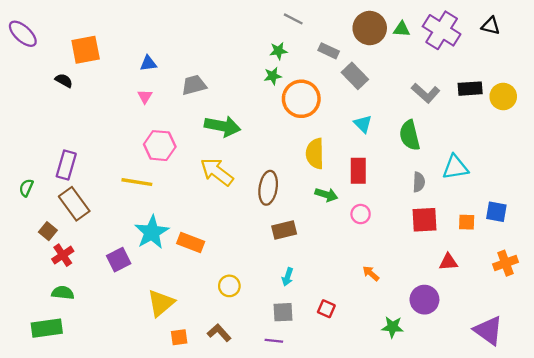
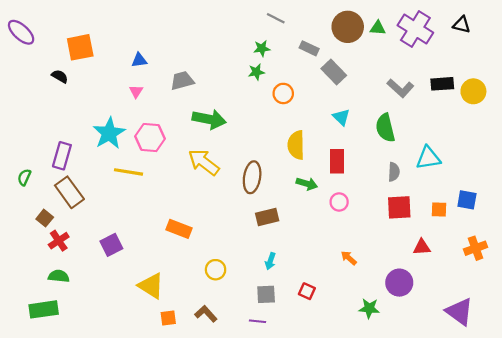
orange circle: (301, 99) -> (283, 93), size x0.6
cyan star: (152, 232) -> (109, 133), moved
yellow triangle: (161, 303) -> (151, 286), turned -48

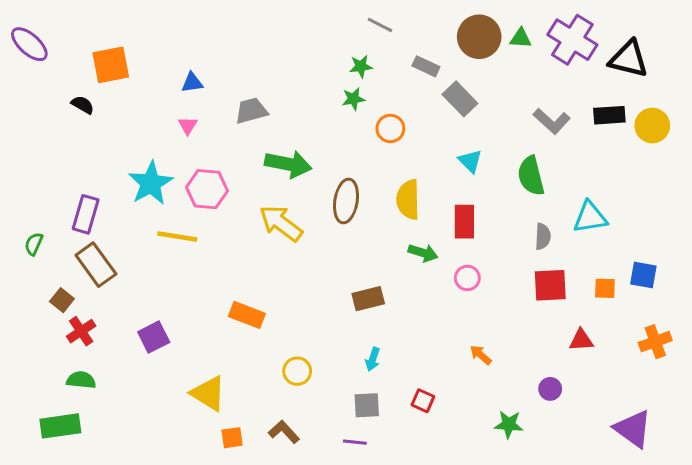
black triangle: (462, 25) -> (629, 59), moved, size x1.6
brown ellipse: (252, 177) -> (346, 201), moved
purple circle: (399, 283) -> (550, 389), size x0.6

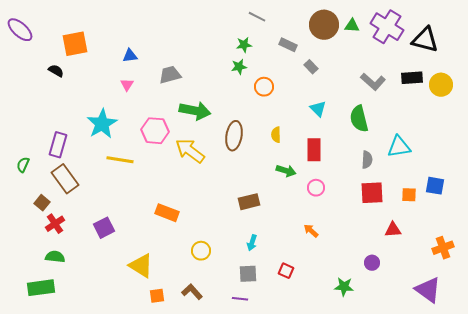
gray rectangle: (460, 99) -> (311, 67), size x0.6
pink hexagon: (207, 189) -> (155, 131), moved
yellow semicircle: (408, 200) -> (276, 135), size x0.6
orange cross: (655, 342) -> (443, 248), moved
orange arrow: (481, 355) -> (311, 231), moved

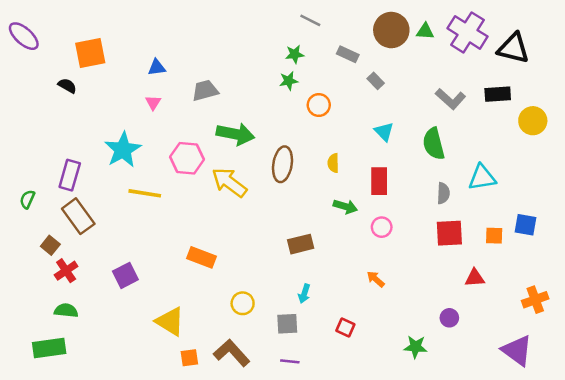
yellow circle: (441, 85) -> (533, 121), moved
gray square: (248, 274) -> (287, 324), moved
brown L-shape: (192, 292) -> (232, 353), size x1.4

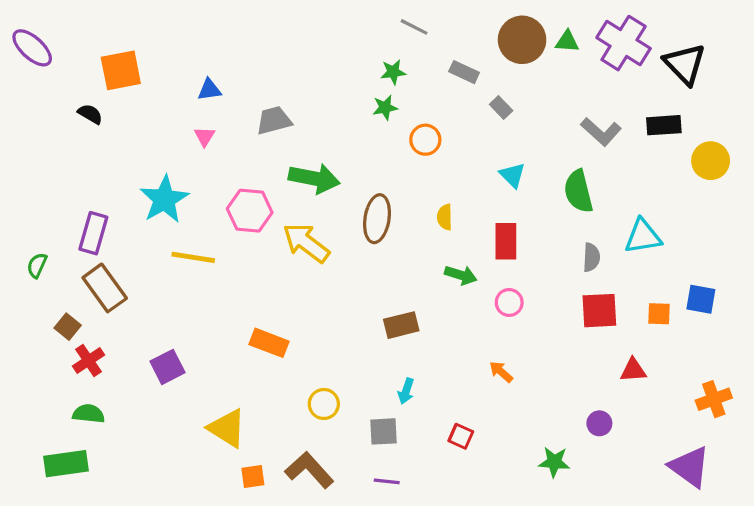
black triangle: (513, 48) -> (685, 64), turned 32

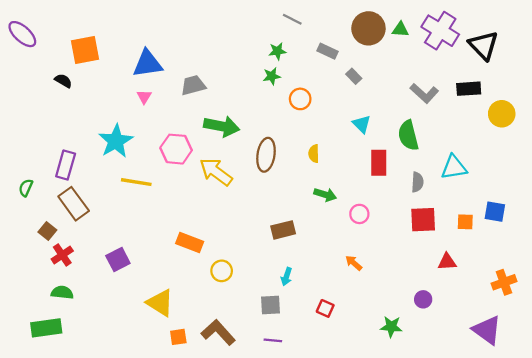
blue triangle: (209, 90) -> (148, 64), size x1.8
red rectangle: (506, 241) -> (379, 163), moved
yellow circle: (324, 404) -> (222, 271), moved

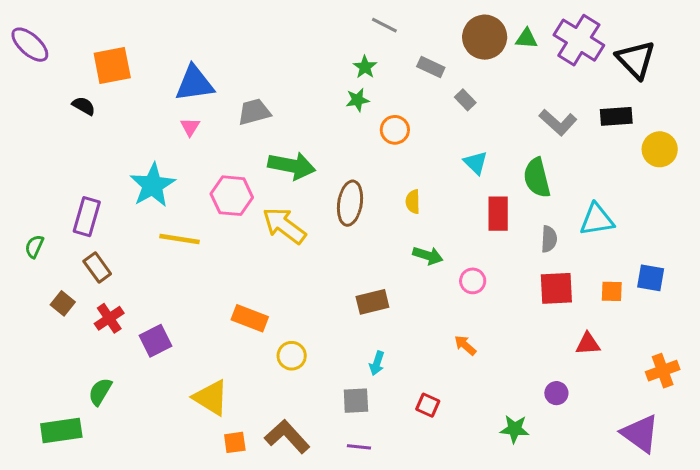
green star: (277, 51) -> (365, 67), turned -30
brown rectangle: (74, 204) -> (97, 267), size x0.7
red cross: (62, 255) -> (109, 318), moved
green semicircle: (62, 293) -> (100, 392), moved, turned -65

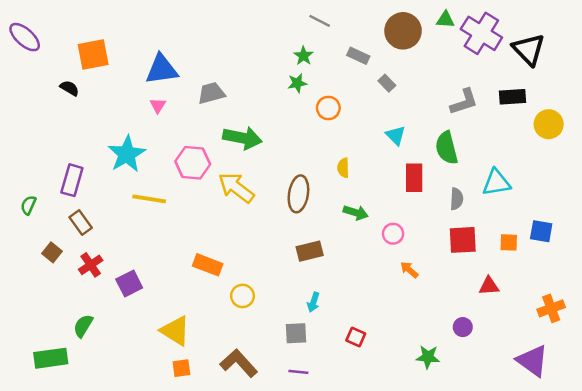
green triangle: (527, 39) -> (445, 20), moved
gray L-shape: (558, 122) -> (464, 102), turned -60
brown ellipse: (350, 203) -> (298, 194), moved
orange arrow: (465, 345) -> (409, 270), moved
orange square: (235, 442) -> (181, 368), moved

